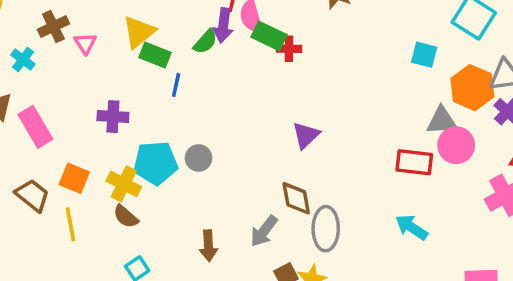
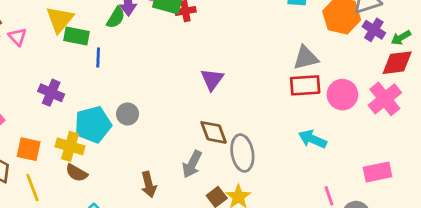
purple cross: (113, 117) -> (51, 93), turned 30
gray triangle: (442, 121) -> (306, 58), moved
pink circle: (456, 145) -> (342, 95), moved

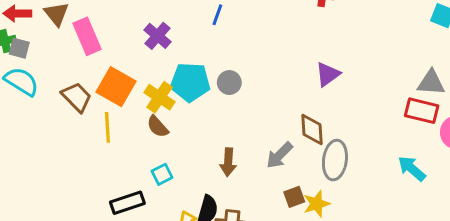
orange square: (29, 149) -> (116, 87), size x1.4

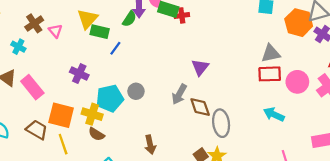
blue line: (217, 15) -> (115, 48), turned 32
gray arrow: (279, 155) -> (179, 94), moved

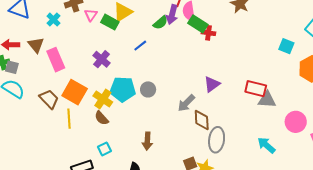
green rectangle: (100, 32) -> (110, 22), moved
gray triangle: (271, 53) -> (267, 100), moved
red rectangle: (270, 74) -> (256, 89), moved

